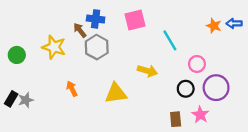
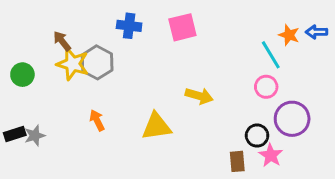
brown arrow: (80, 30) -> (62, 41), moved
cyan line: (170, 40) -> (271, 55), moved
gray hexagon: (97, 47) -> (97, 62), moved
black circle: (186, 89) -> (257, 136), moved
black rectangle: (11, 99) -> (15, 134), turned 42

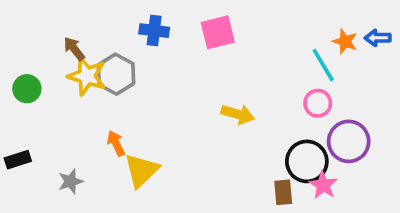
yellow triangle: (156, 126) -> (141, 171), moved, turned -36
gray star: (35, 136) -> (71, 181), moved
black circle: (257, 136) -> (307, 161), size x1.5

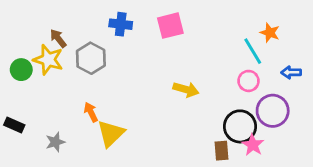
blue arrow: (378, 38) -> (291, 72), moved
yellow star: (87, 76) -> (48, 60), moved
black rectangle: (18, 160) -> (14, 125), turned 42

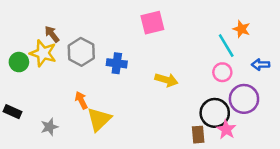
blue cross: (121, 24) -> (117, 63), moved

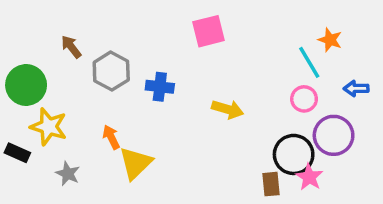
yellow star: (43, 53) -> (49, 127), moved
green circle: (19, 62) -> (26, 85), size x1.5
gray star: (49, 127) -> (68, 174), turned -30

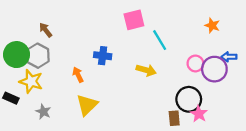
cyan line: (309, 62) -> (160, 40), moved
gray hexagon: (111, 71) -> (38, 56), moved
purple circle: (334, 135) -> (214, 69), moved
orange arrow: (111, 137) -> (78, 75), moved

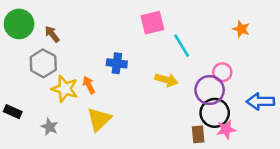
green circle: (17, 55) -> (19, 24), moved
blue arrow: (229, 57) -> (260, 101), moved, size x1.5
purple circle: (214, 69) -> (210, 90), moved
yellow star: (31, 81) -> (65, 89), moved
pink star: (199, 114) -> (226, 129), turned 30

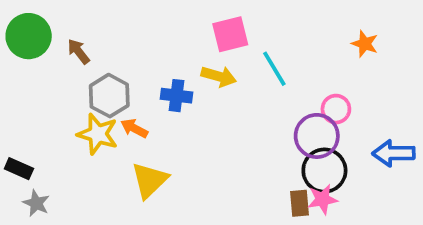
gray hexagon: (43, 63) -> (109, 96), moved
yellow arrow: (166, 80) -> (219, 76), moved
orange arrow: (89, 85) -> (134, 128), turned -36
gray star: (50, 127) -> (36, 203), moved
pink star: (226, 129) -> (322, 199), moved

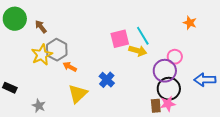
pink square: (230, 34) -> (120, 39), moved
yellow arrow: (219, 76) -> (138, 51), moved
blue cross: (176, 96) -> (107, 80), moved, turned 35
yellow star: (98, 134) -> (42, 55), moved, turned 30
gray star: (36, 203) -> (39, 106), moved

